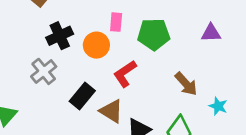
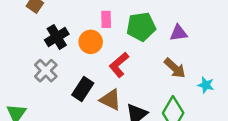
purple triangle: (211, 33) -> (179, 33), moved

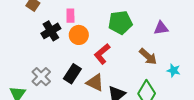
pink rectangle: (106, 19) -> (70, 16), moved
purple triangle: (179, 33) -> (161, 28), moved
gray cross: (46, 71) -> (41, 77), moved

